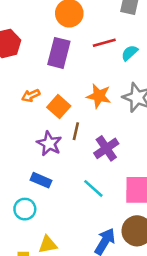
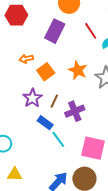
red line: (104, 43) -> (91, 31), turned 60
brown line: (76, 131) -> (54, 101), moved
blue rectangle: (41, 180) -> (45, 123), moved

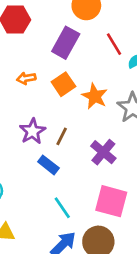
orange square: (46, 72) -> (63, 84), moved
purple cross: (75, 111) -> (103, 152), moved, turned -30
cyan line: (58, 139) -> (62, 208), moved

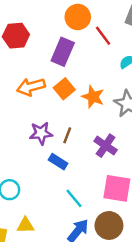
red line: (114, 44) -> (103, 36), moved
orange arrow: (26, 78) -> (31, 87), size x1.6
purple star: (33, 131) -> (41, 133), turned 30

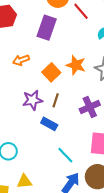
orange arrow: (31, 87) -> (21, 60), size x0.7
orange square: (64, 89) -> (51, 72), moved
purple cross: (106, 146) -> (90, 107), turned 36

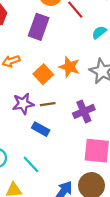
brown line: (56, 100) -> (48, 104), turned 64
cyan line: (65, 155) -> (31, 164), moved

